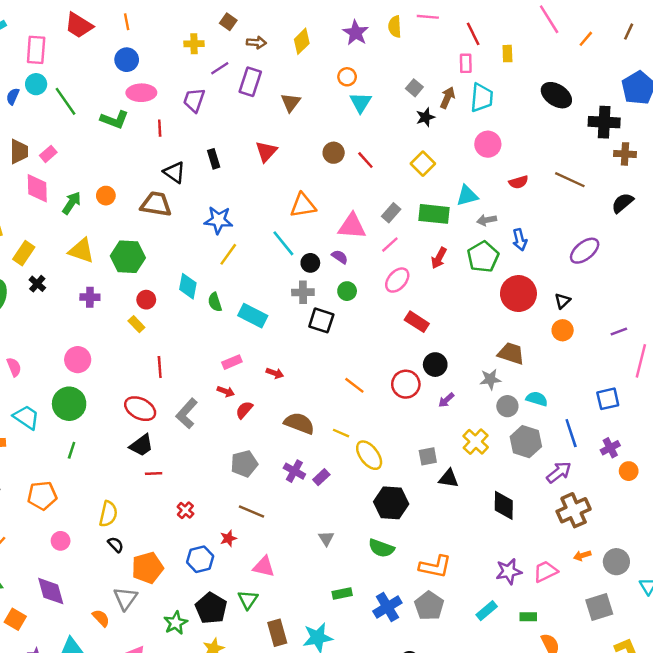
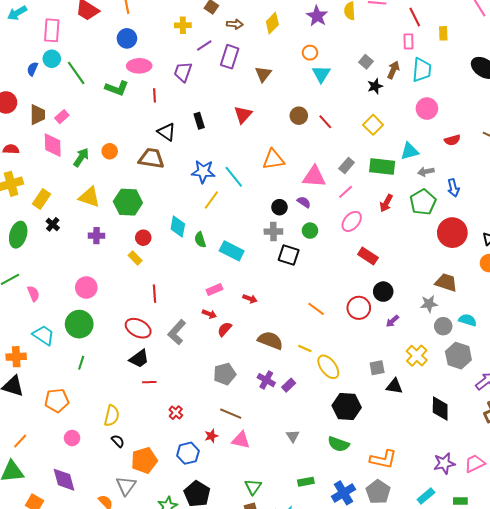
cyan line: (283, 243) -> (234, 177), moved
pink triangle: (264, 567) -> (241, 440), moved
green triangle: (248, 600) -> (253, 487), moved

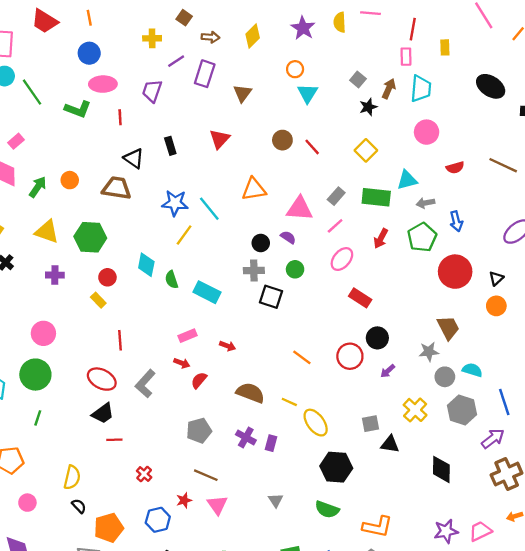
red line: (415, 17) -> (413, 29), turned 36
brown trapezoid: (446, 282) -> (448, 328), turned 45
purple rectangle: (289, 385) -> (271, 443), turned -32
pink triangle: (241, 440) -> (217, 505), turned 42

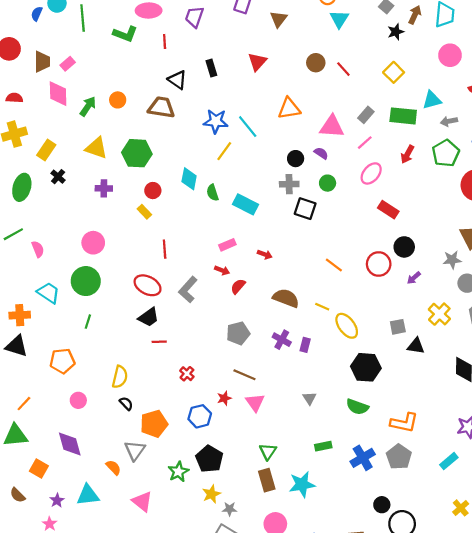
green line: (32, 92) -> (83, 18), turned 30

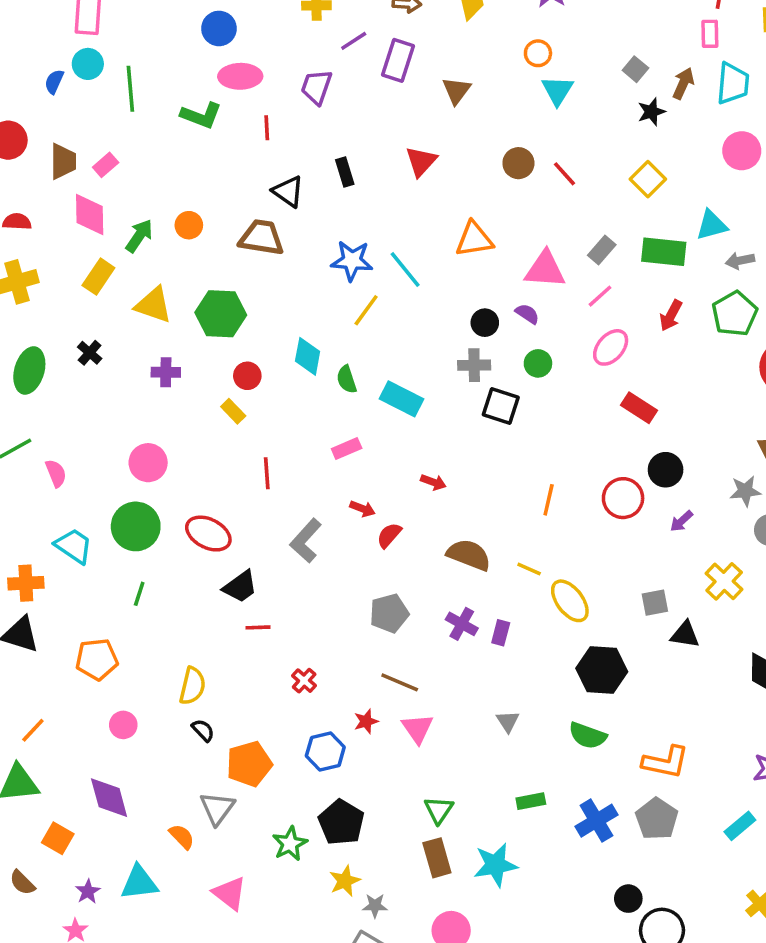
yellow rectangle: (46, 150) -> (98, 277), moved
pink rectangle: (227, 245) -> (347, 448), moved
orange line: (334, 265) -> (549, 500), turned 66
red ellipse: (148, 285) -> (208, 534), moved

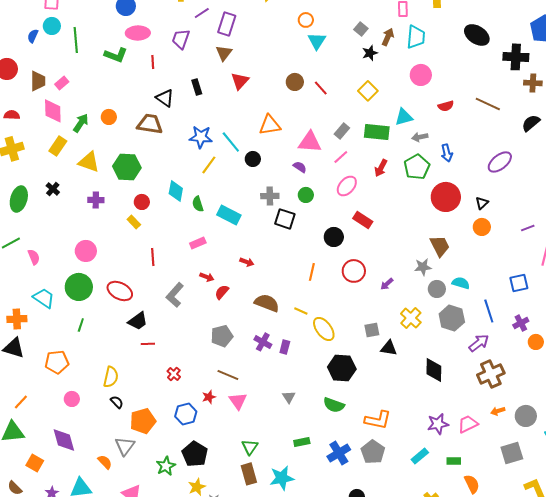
brown triangle: (456, 90) -> (224, 53), moved
black circle: (485, 323) -> (253, 159), moved
black circle: (666, 470) -> (334, 237), moved

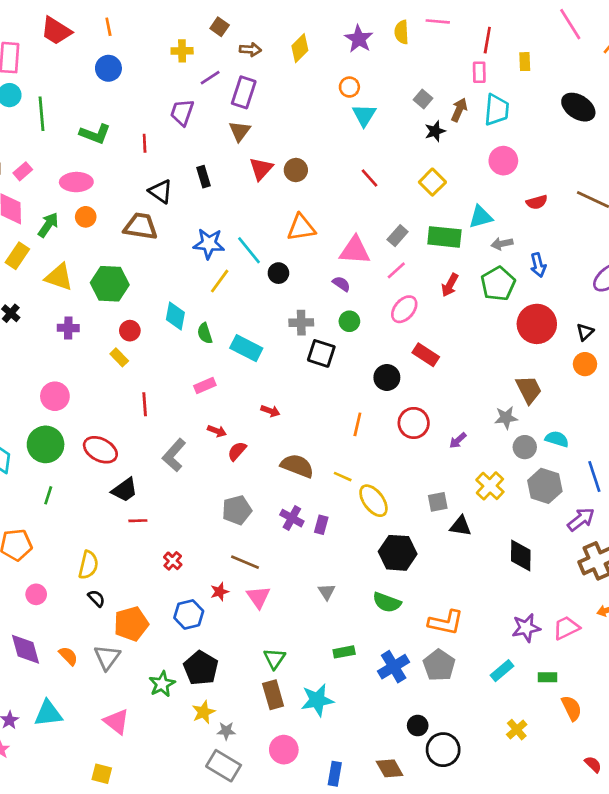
pink ellipse: (138, 33) -> (76, 182), moved
brown circle: (295, 82) -> (296, 170), moved
orange semicircle: (105, 462) -> (68, 656), moved

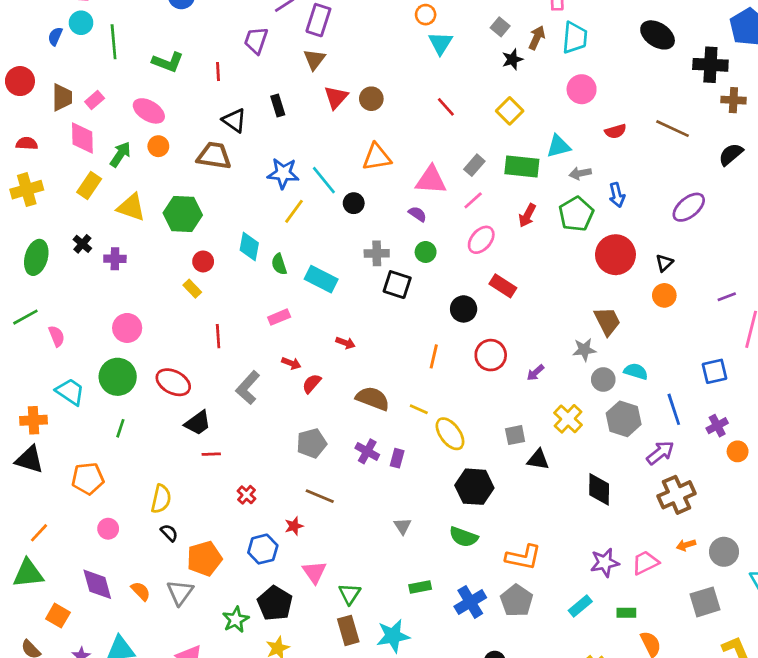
pink ellipse: (76, 182) -> (149, 111), turned 32
purple cross: (68, 328) -> (115, 259), moved
pink triangle: (258, 597) -> (314, 572), moved

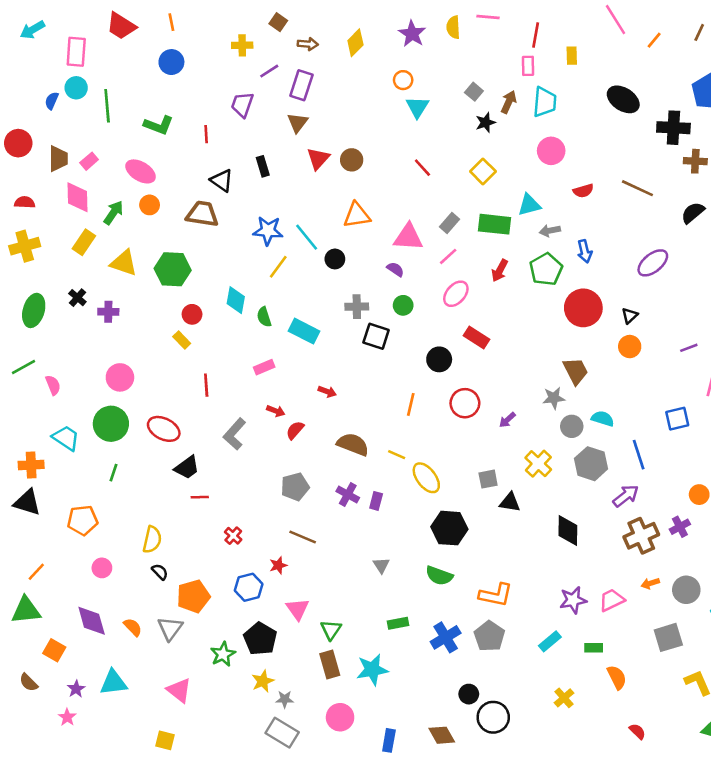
purple cross: (717, 426) -> (680, 527), moved

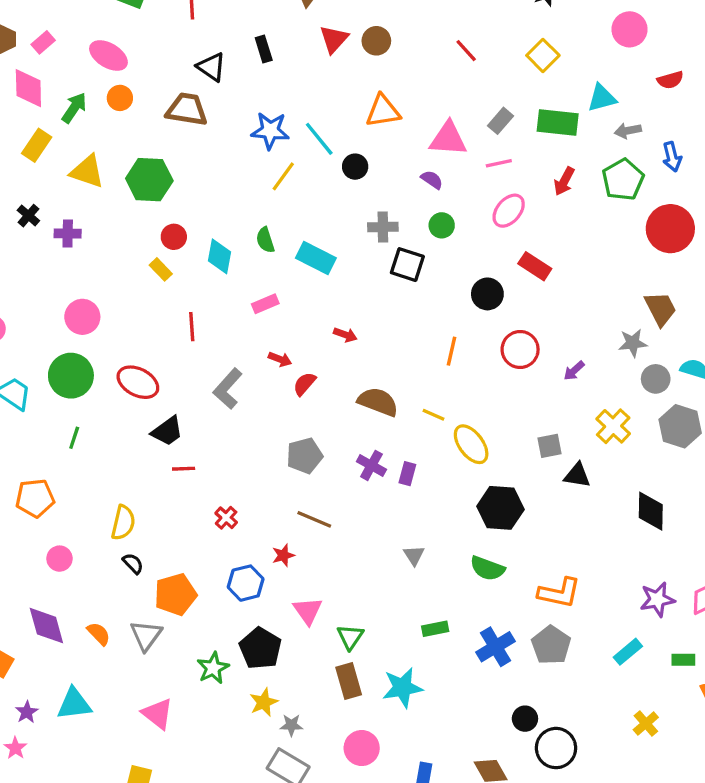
pink line: (448, 256) -> (499, 163), turned 30
cyan diamond: (236, 300) -> (220, 256), moved

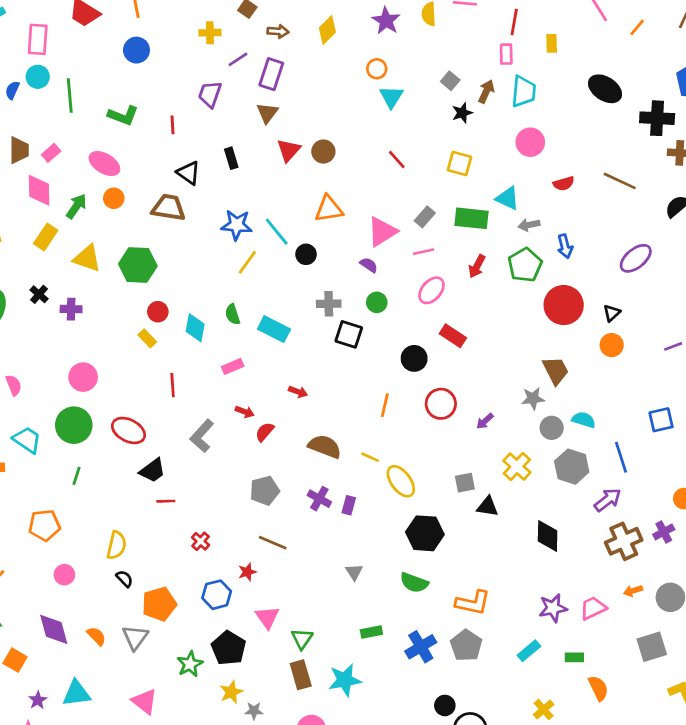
yellow square: (543, 55) -> (460, 164), turned -30
cyan triangle: (602, 98) -> (508, 198), turned 40
pink triangle: (448, 139) -> (382, 232), turned -36

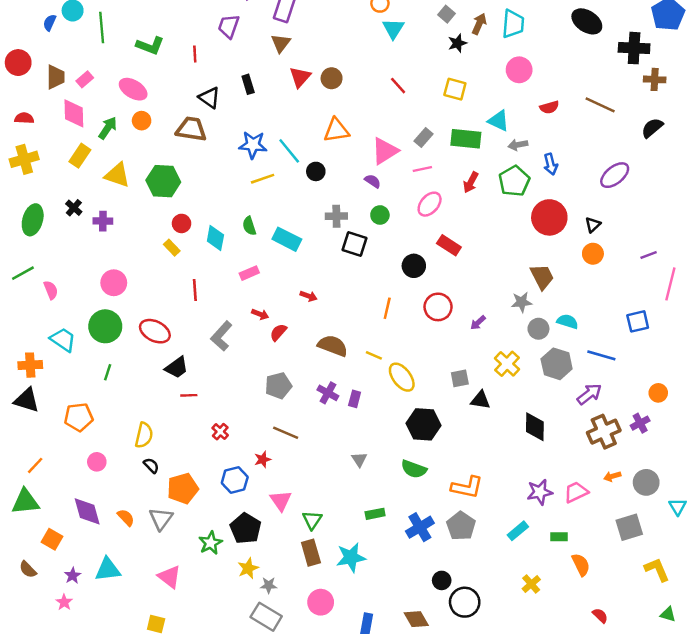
yellow line: (247, 262) -> (263, 179), turned 35
blue line: (621, 457) -> (601, 355), turned -56

